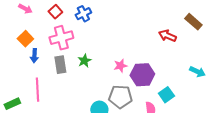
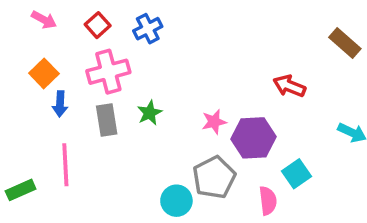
red arrow: (167, 36) -> (289, 86), moved
gray pentagon: (120, 97) -> (214, 177), turned -30

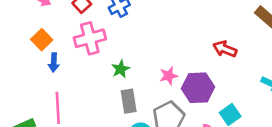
gray rectangle: (107, 120) -> (129, 101), moved

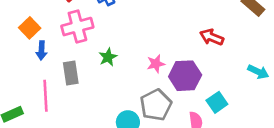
gray rectangle: (129, 101) -> (71, 73), moved

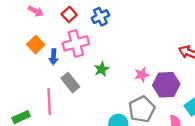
blue arrow: (42, 50) -> (54, 57), moved
gray rectangle: (71, 73) -> (70, 82), turned -30

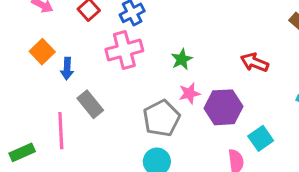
pink cross: (76, 43) -> (124, 50), moved
green star: (102, 69) -> (182, 59), moved
gray pentagon: (142, 109) -> (162, 118), moved

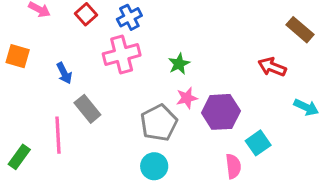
orange square: (42, 52) -> (18, 56), moved, turned -30
red arrow: (255, 62) -> (272, 67), moved
blue arrow: (67, 69) -> (64, 73), turned -30
green rectangle: (22, 152) -> (19, 157), turned -30

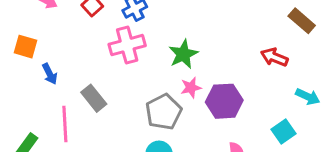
green star: (179, 64) -> (183, 54), size x1.4
blue arrow: (64, 73) -> (50, 74), moved
cyan square: (258, 143) -> (283, 132), moved

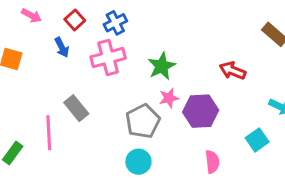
red arrow: (274, 57) -> (233, 71), moved
blue arrow: (50, 74) -> (62, 47), moved

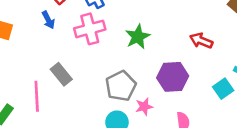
pink star: (169, 98) -> (144, 107), moved
cyan square: (257, 140) -> (223, 89), moved

